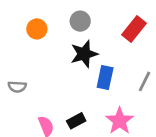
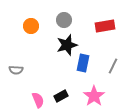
red rectangle: (134, 29) -> (105, 26), turned 42

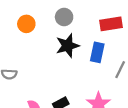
blue rectangle: (83, 63) -> (97, 52), moved

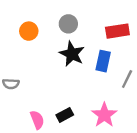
black star: (68, 46) -> (72, 54), turned -30

